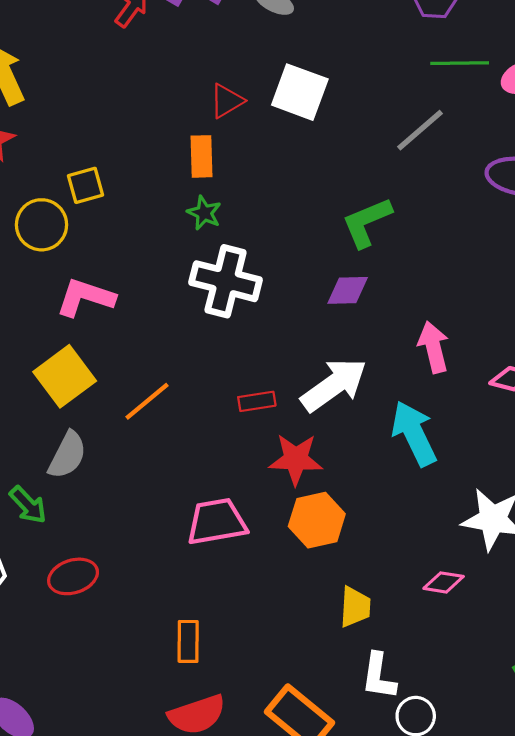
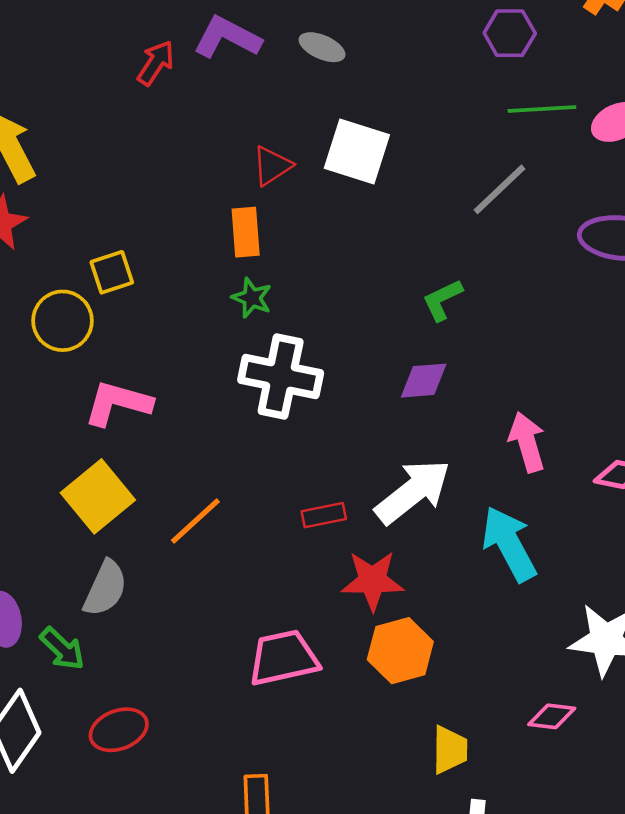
green L-shape: (367, 222) -> (442, 300), size x0.7

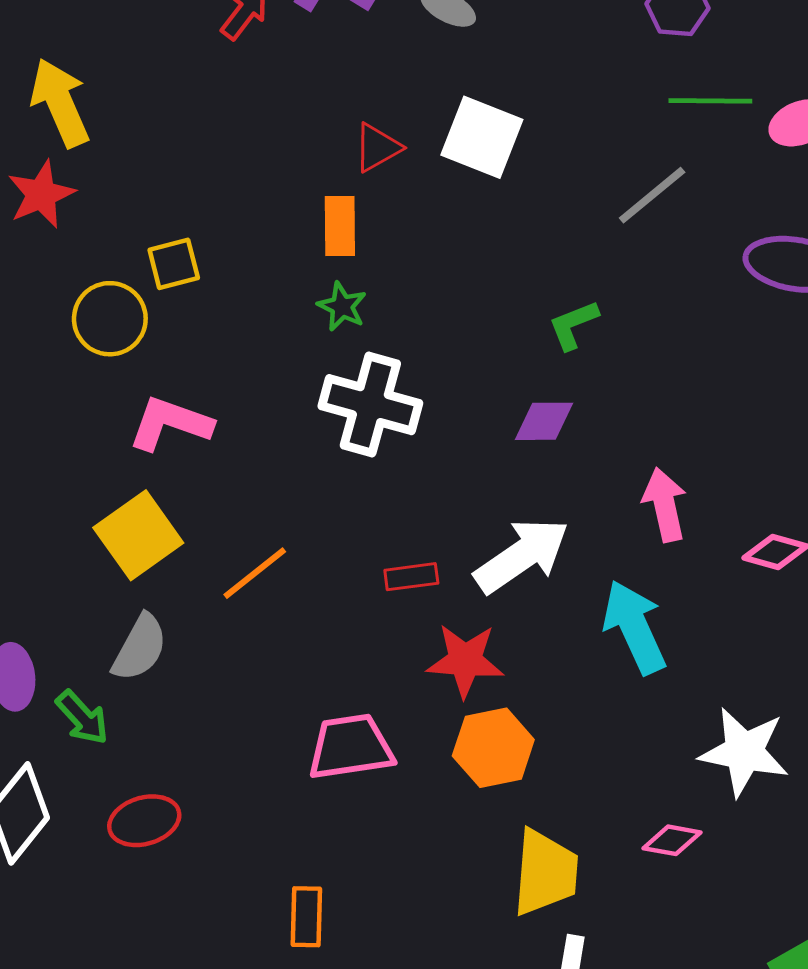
yellow trapezoid: (450, 750) -> (545, 873), size x1.5

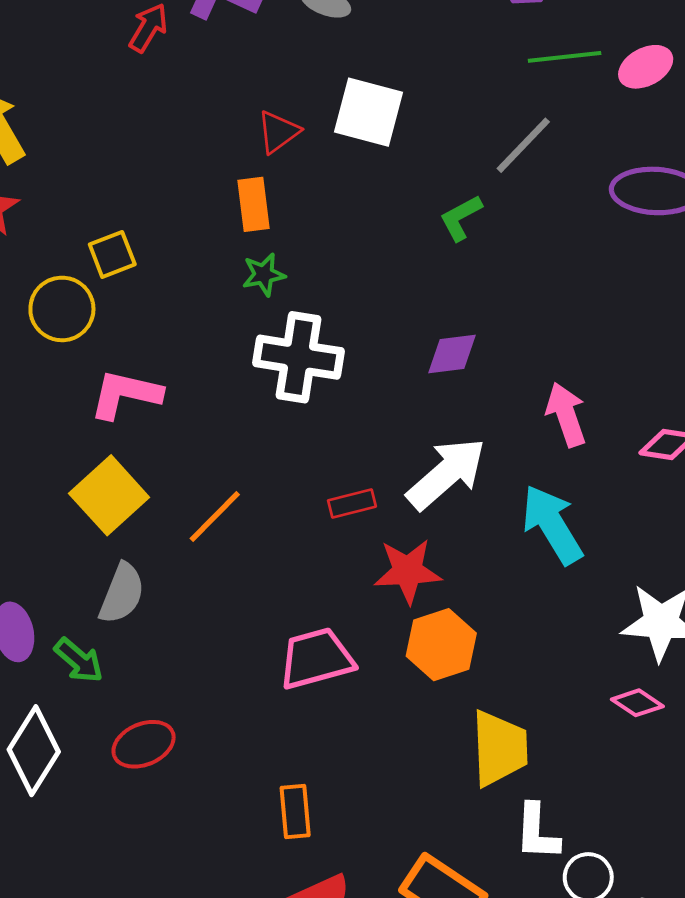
green star: (342, 307) -> (264, 274), turned -30
green L-shape: (573, 325) -> (461, 218), moved
pink diamond: (672, 840) -> (637, 703), moved, turned 30

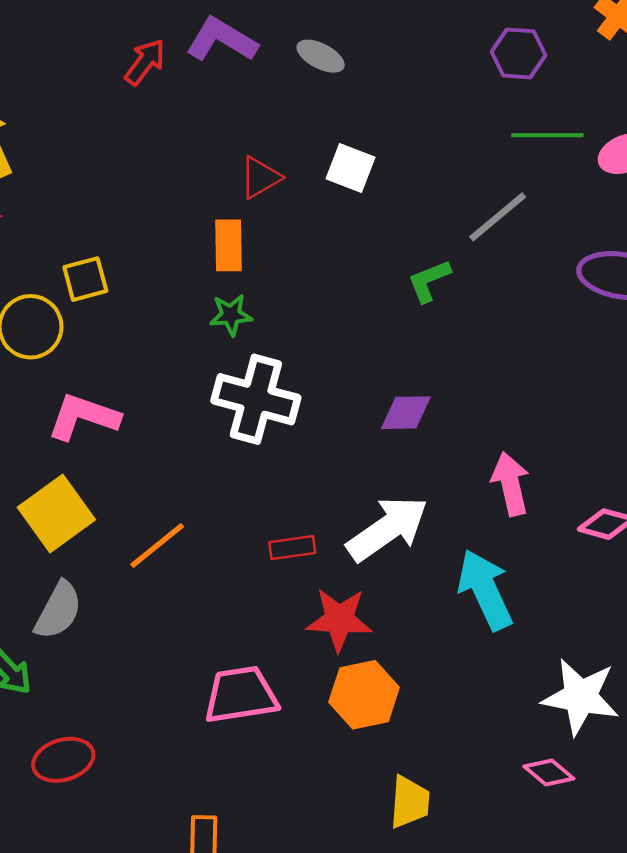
white square: (369, 112) -> (350, 168), size x0.7
yellow trapezoid: (499, 748) -> (410, 802), size x0.7

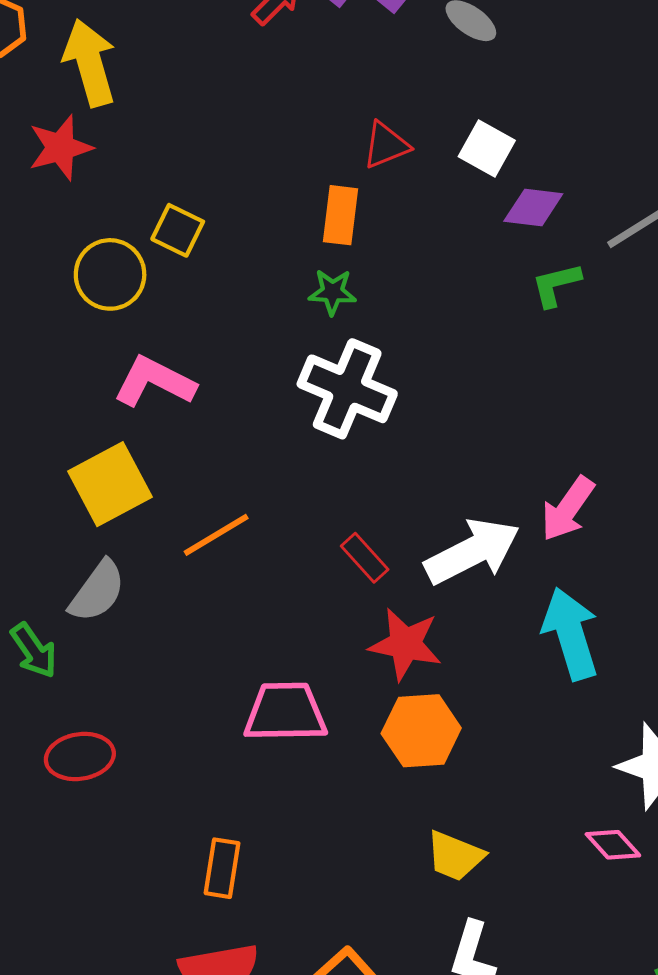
yellow square: (85, 279) -> (178, 230), turned 33
purple diamond: (406, 413) -> (533, 208), moved
pink arrow: (510, 484) -> (568, 509), moved, turned -140
red rectangle: (292, 548) -> (365, 558), turned 48
yellow trapezoid: (410, 802) -> (455, 856), turned 100

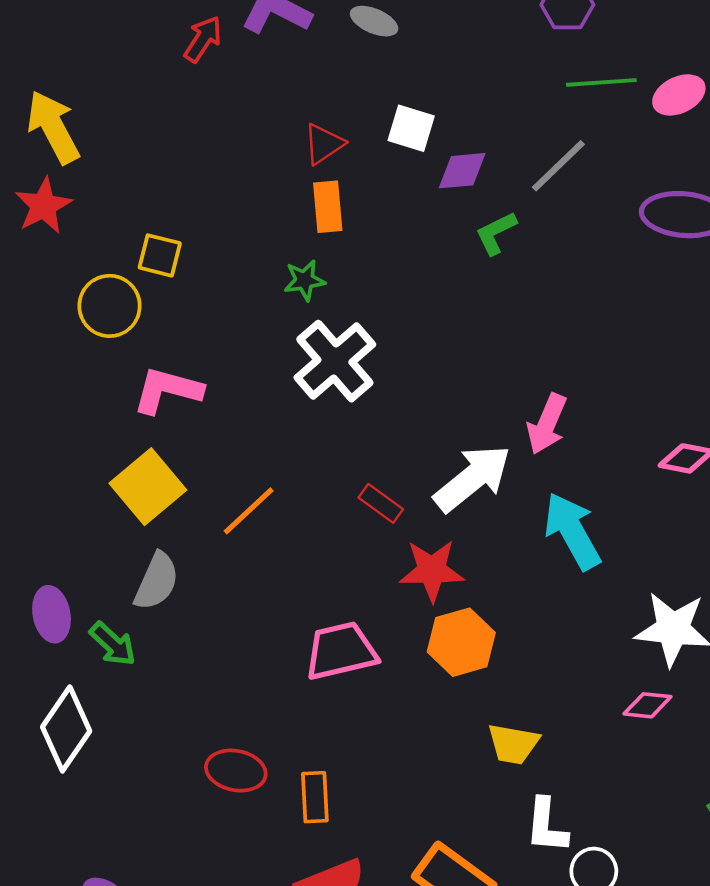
orange rectangle: (341, 215) -> (328, 207), moved
white cross: (347, 389) -> (335, 361), turned 38
red ellipse: (80, 757) -> (236, 771), moved, turned 32
pink diamond: (613, 845) -> (647, 705), turned -30

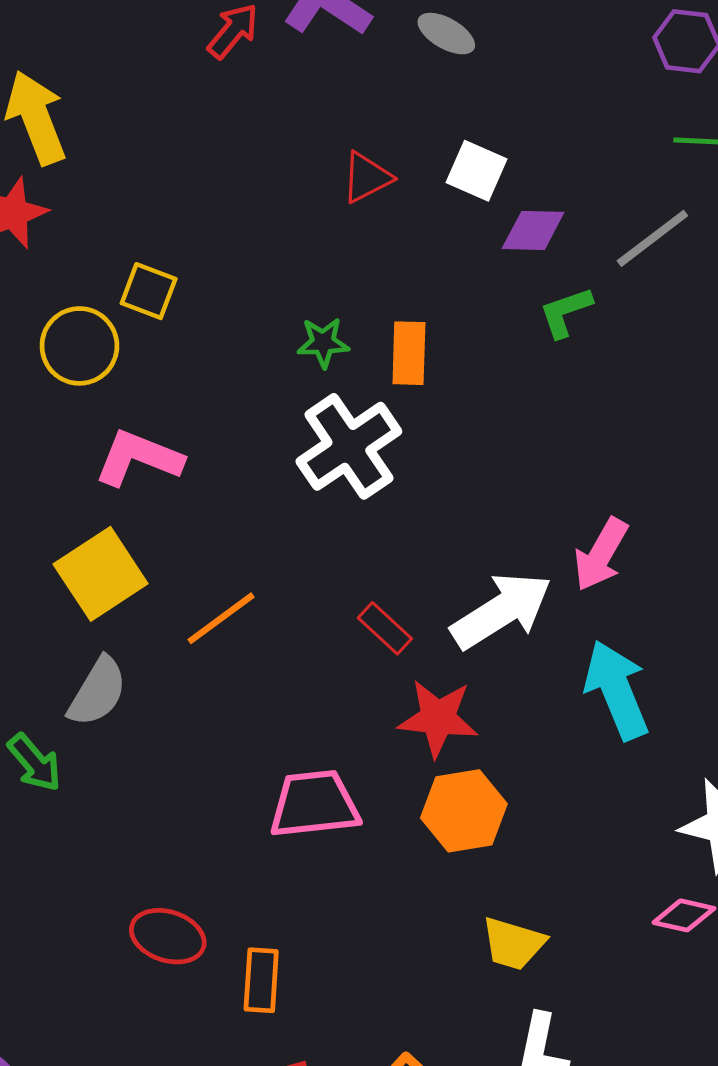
orange rectangle: (328, 207) -> (409, 353), moved

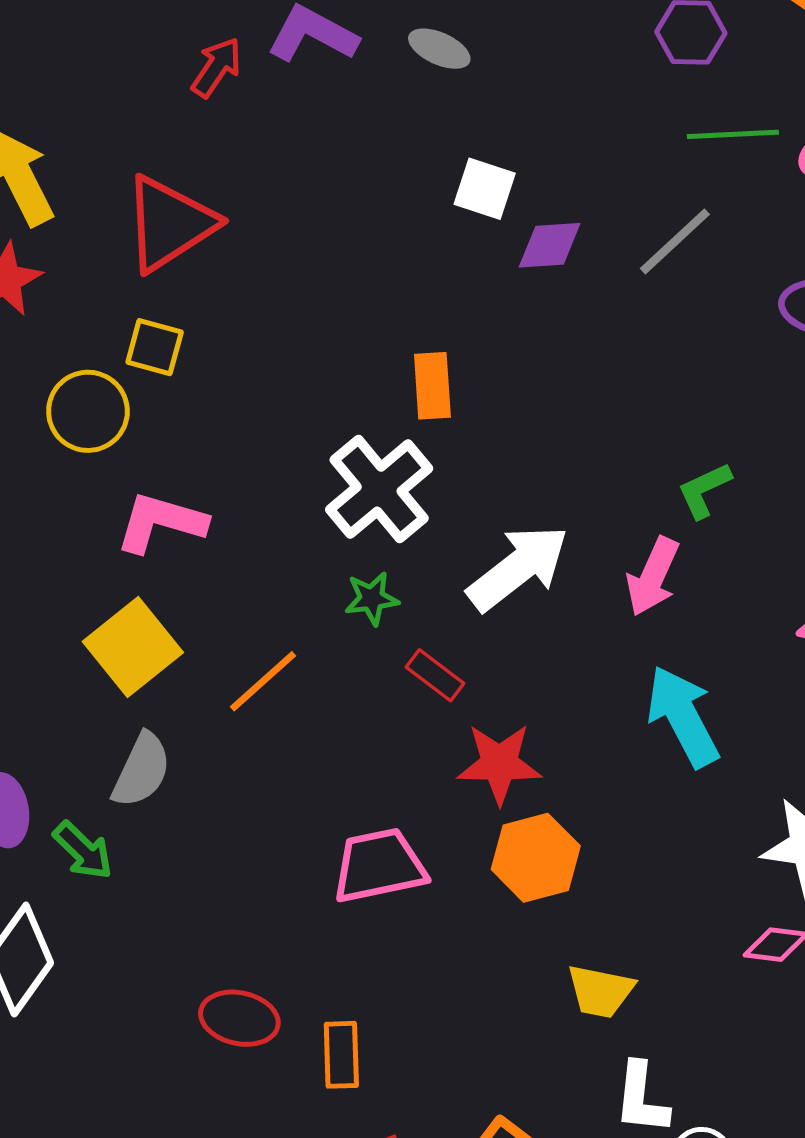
red triangle: (367, 177) -> (169, 224), moved, size x1.8
green L-shape: (566, 312) -> (704, 490), moved
green star: (323, 343) -> (372, 598), moved
white arrow: (501, 611) -> (518, 568), moved

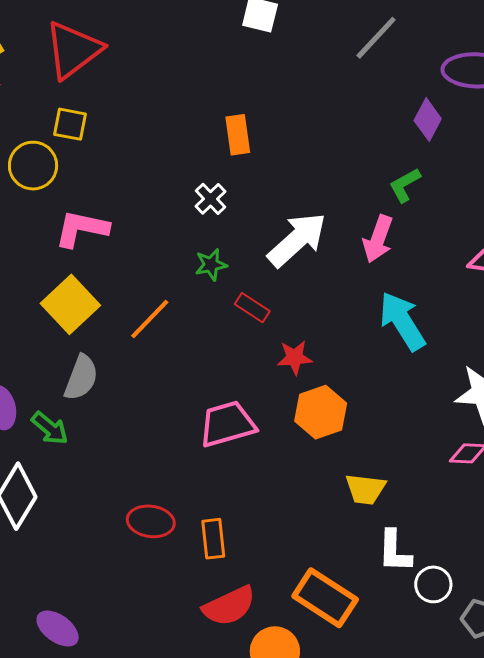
purple diamond: (550, 245) -> (428, 120), moved, turned -54
white cross: (379, 489) -> (211, 199), size x0.5
red star: (499, 764) -> (295, 358), size x0.7

